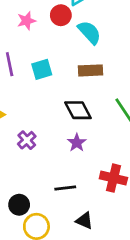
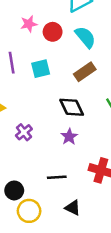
red circle: (61, 15) -> (53, 32), moved
brown rectangle: (91, 70) -> (85, 72), turned -35

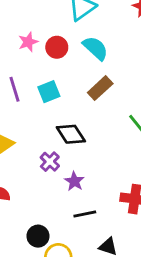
black diamond: (72, 107) -> (71, 134), moved
purple cross: (24, 132) -> (50, 162), moved
purple star: (69, 137) -> (74, 181), moved

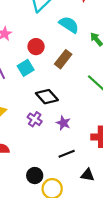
red circle: (57, 47) -> (36, 47), moved
cyan semicircle: (95, 48) -> (69, 25), moved
purple star: (74, 181) -> (63, 123), moved

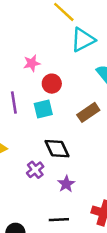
red circle: (36, 47) -> (52, 84), moved

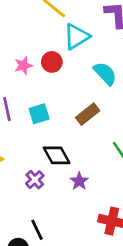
red circle: (52, 84) -> (52, 62), moved
purple star: (66, 184) -> (79, 181), moved
black line: (59, 220) -> (37, 230), moved, turned 72

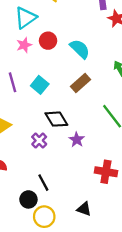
cyan triangle: (76, 37) -> (26, 18), moved
cyan semicircle: (105, 73) -> (80, 49), moved
cyan square: (39, 114) -> (40, 85), turned -30

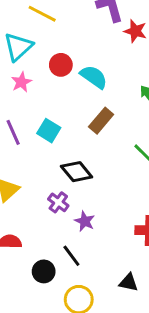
red circle: (48, 41) -> (61, 65), moved
purple star: (77, 140) -> (85, 221), moved
black circle: (28, 199) -> (44, 271), moved

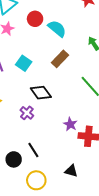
purple star: (85, 221) -> (70, 124), moved

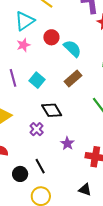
purple star: (70, 124) -> (67, 143), moved
black triangle: (71, 171) -> (85, 190), moved

